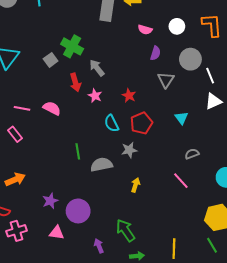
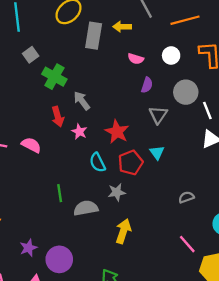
gray square: (51, 60) -> (31, 55), moved
red star: (129, 96) -> (117, 132), size x1.5
cyan triangle: (181, 118) -> (157, 153), moved
pink line: (181, 181) -> (187, 244), moved
yellow arrow: (136, 185) -> (123, 231), size x1.5

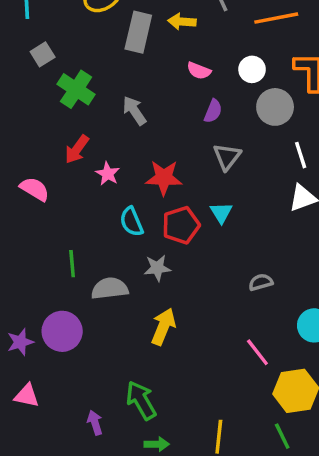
gray circle: (186, 92) -> (275, 107), moved
gray arrow: (82, 101) -> (134, 111), moved
red arrow: (58, 117) -> (77, 149), turned 48
red star: (117, 132) -> (164, 178), turned -30
purple circle: (59, 259) -> (62, 331), moved

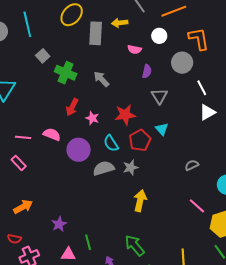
white circle: (252, 69) -> (159, 36), moved
green line: (72, 264) -> (88, 242), moved
gray semicircle: (110, 289) -> (104, 168), moved
purple circle: (62, 331) -> (79, 150), moved

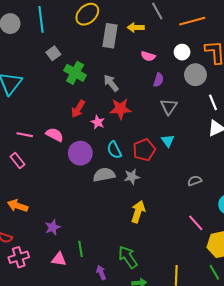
white circle: (159, 36) -> (182, 52), moved
red star: (125, 115) -> (120, 109), moved
orange arrow: (23, 207) -> (18, 206), turned -138

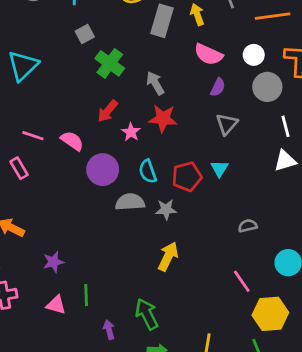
yellow arrow: (136, 27) -> (197, 14), turned 63
pink semicircle: (148, 56) -> (208, 54), size x1.5

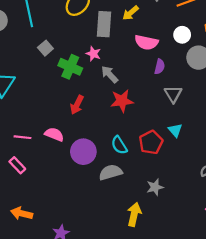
yellow arrow: (197, 14) -> (131, 13), turned -98
pink star: (131, 132) -> (93, 54), moved
gray star: (166, 209) -> (155, 187), moved
yellow arrow: (168, 256) -> (134, 214), moved

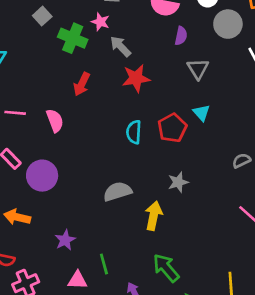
pink semicircle: (54, 134) -> (55, 121), turned 48
pink line: (23, 137) -> (15, 113), moved
cyan semicircle: (119, 145) -> (134, 132), turned 36
purple circle: (83, 152) -> (42, 176), moved
gray semicircle: (111, 172) -> (117, 191), moved

